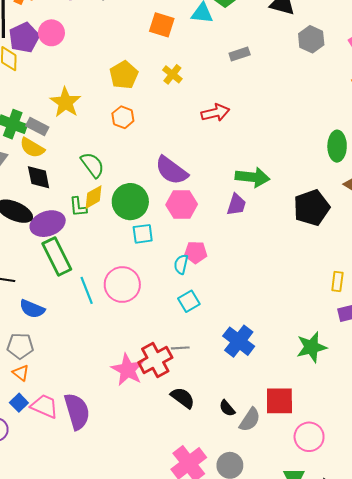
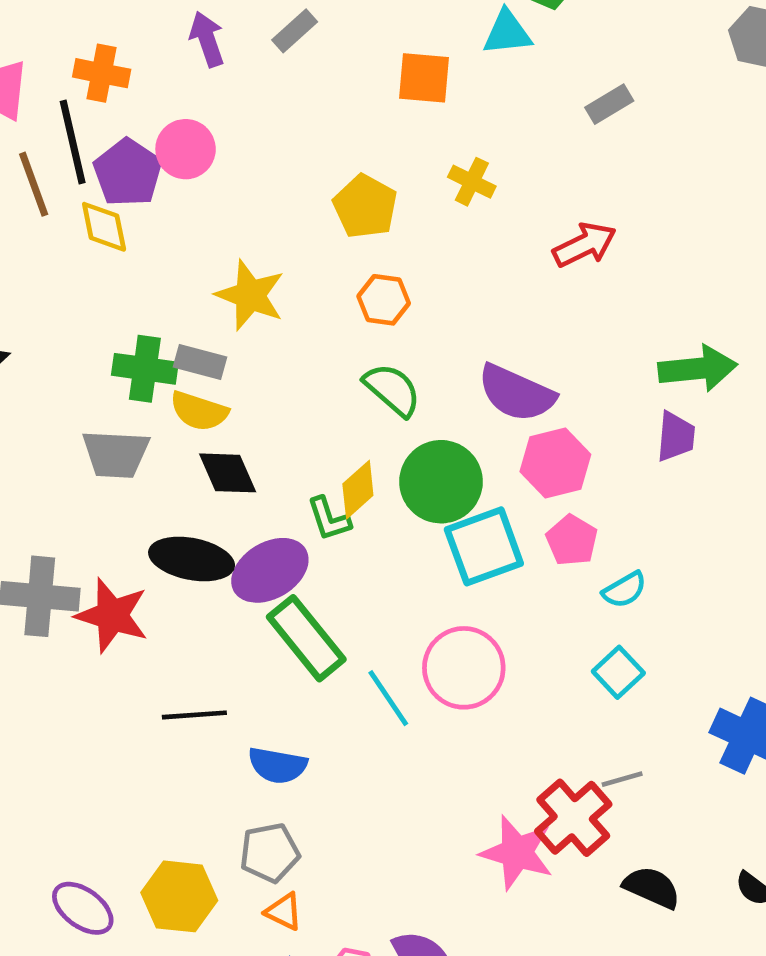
green semicircle: (92, 165) -> (392, 390), moved
cyan square: (143, 234) -> (484, 546), size x1.6
pink pentagon: (196, 252) -> (572, 540), moved, turned -30
cyan semicircle: (181, 264) -> (625, 590), moved, turned -120

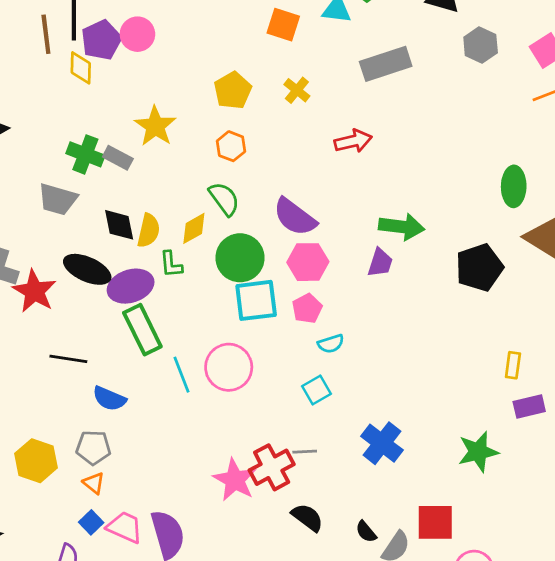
gray rectangle: (609, 104) -> (386, 64), size x1.8
yellow semicircle: (199, 411) -> (149, 231), moved, turned -108
yellow diamond: (358, 490) -> (194, 228), moved

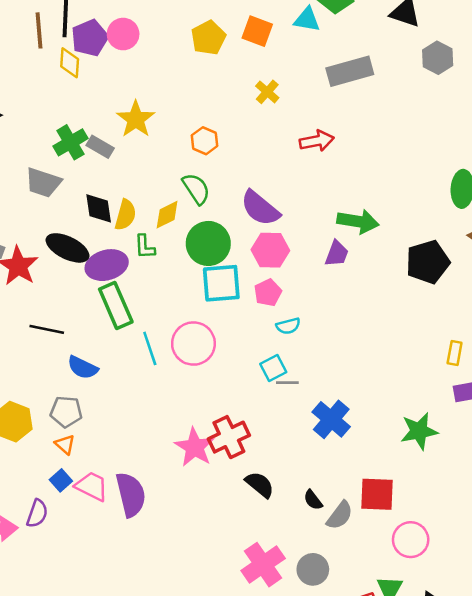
yellow pentagon: (233, 90) -> (208, 38), moved
green cross: (85, 154) -> (70, 142), turned 36
gray line: (305, 452) -> (287, 383), moved

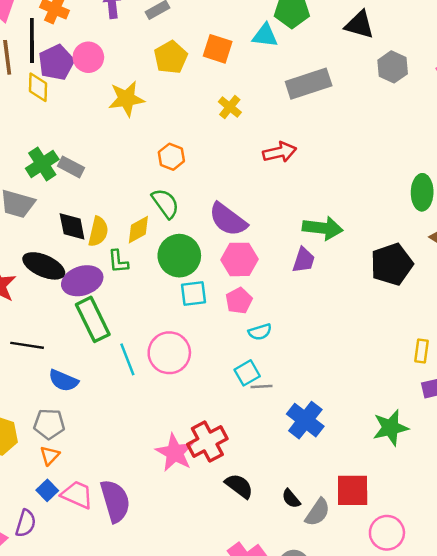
yellow star: (136, 119) -> (126, 99), moved, turned 30
cyan square: (221, 283) -> (194, 293), size x0.7
orange triangle: (65, 444) -> (50, 455), turned 35

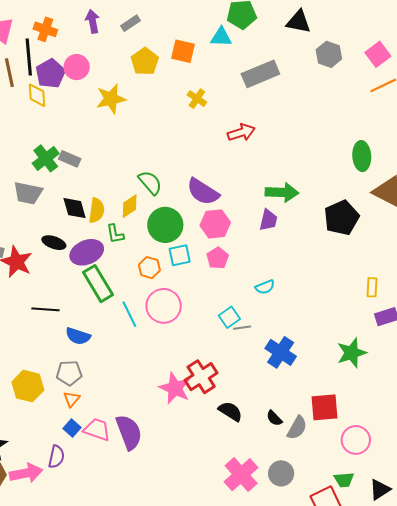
orange hexagon: (171, 157) -> (149, 268), moved
black ellipse: (44, 266) -> (54, 243), size x0.7
cyan semicircle: (260, 332) -> (265, 287), moved

